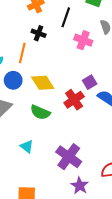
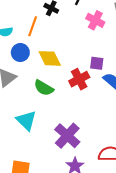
purple square: (90, 82) -> (97, 63), turned 32
cyan triangle: (27, 146) -> (26, 120), size x1.5

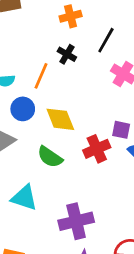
cyan triangle: (26, 120) -> (24, 198), turned -30
purple cross: (67, 136) -> (76, 221), turned 30

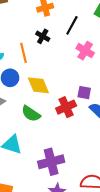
orange line: (41, 76) -> (24, 53), turned -36

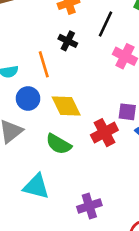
purple cross: (51, 162) -> (89, 206), size x0.7

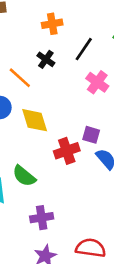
orange line: (44, 64) -> (20, 78), turned -40
green semicircle: (59, 144) -> (24, 176), moved

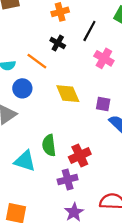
yellow diamond: (35, 120) -> (68, 94), moved
red cross: (67, 151) -> (80, 156), moved
green semicircle: (24, 176) -> (49, 145), turned 50

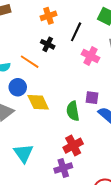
yellow diamond: (68, 94) -> (38, 102), moved
green semicircle: (49, 145) -> (73, 111), moved
cyan triangle: (25, 161) -> (23, 153), turned 40

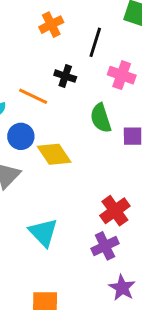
black cross: (48, 44) -> (65, 76), moved
green semicircle: (73, 111) -> (101, 118), moved

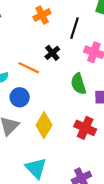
black cross: (65, 76) -> (52, 53), turned 32
yellow diamond: (54, 154) -> (44, 125), moved, turned 65
red cross: (115, 211) -> (85, 128), moved, turned -30

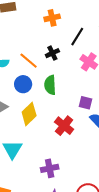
green semicircle: (78, 84) -> (50, 85), moved
blue circle: (20, 97) -> (23, 84), moved

